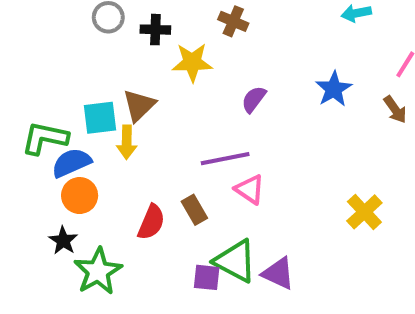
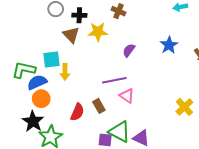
brown triangle: (139, 105) -> (71, 35), moved, turned -30
black star: (63, 241) -> (33, 121), size x1.5

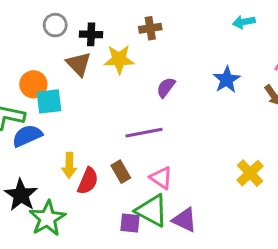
brown cross: (119, 11) -> (150, 28), turned -32
yellow arrow: (65, 72) -> (69, 165), moved
pink triangle: (127, 96) -> (161, 178), moved
orange circle: (41, 99) -> (33, 84), moved

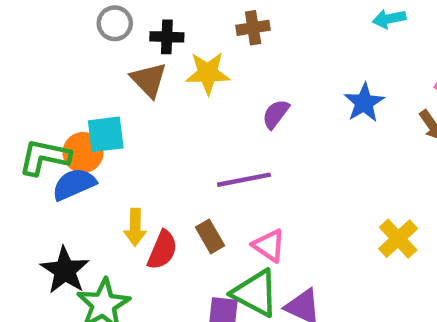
orange circle: (33, 84) -> (83, 152), moved

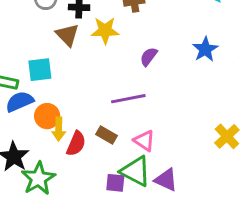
orange circle: (83, 152) -> (47, 116), moved
brown rectangle: (210, 236) -> (107, 135), turned -30

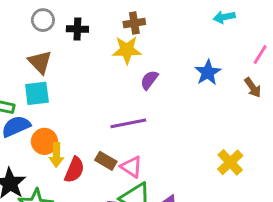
yellow star: (105, 30) -> (127, 50), moved
brown triangle: (67, 35) -> (40, 62), moved
pink triangle: (144, 141) -> (131, 167), moved

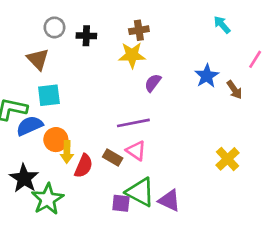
cyan arrow: (224, 17) -> (222, 25), turned 60
brown triangle: (40, 62) -> (38, 59), moved
brown arrow: (253, 87) -> (234, 90), moved
pink triangle: (131, 167) -> (136, 151), moved

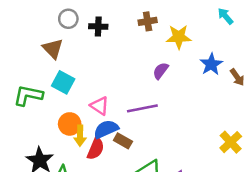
yellow star: (132, 55) -> (179, 37), moved
cyan square: (49, 95) -> (63, 82), turned 35
blue semicircle: (30, 126) -> (106, 129), moved
pink triangle: (136, 151) -> (100, 106), moved

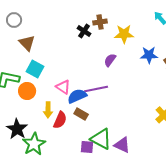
gray circle: (68, 19) -> (14, 20), moved
black cross: (98, 27) -> (84, 31), moved, turned 32
blue star: (211, 64) -> (149, 55), turned 30
orange circle: (70, 124) -> (27, 91), moved
blue semicircle: (106, 129) -> (77, 96), moved

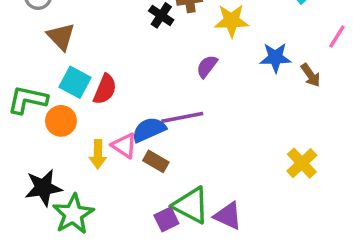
pink triangle: (63, 87) -> (124, 145), moved
red semicircle: (60, 120) -> (105, 89), moved
black star: (17, 129) -> (43, 188), turned 30
purple square: (87, 147) -> (166, 219), turned -32

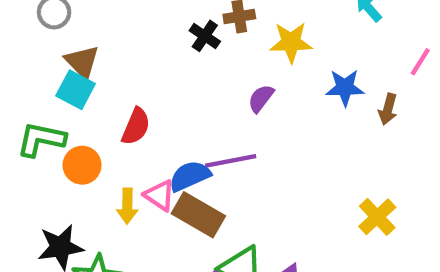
brown arrow: (311, 75) -> (388, 109), turned 50
cyan square: (75, 82) -> (76, 90), moved
brown rectangle: (156, 161) -> (198, 215), size x1.6

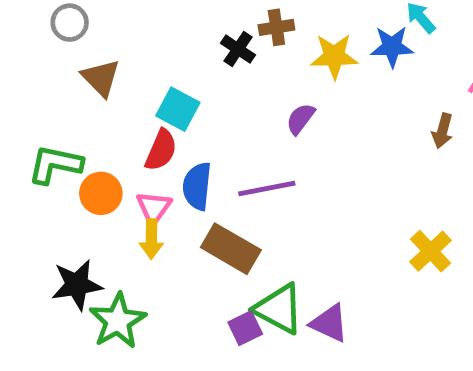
blue star: (345, 88) -> (392, 47), moved
cyan square: (76, 90) -> (178, 109), moved
blue semicircle: (190, 176) -> (197, 186), moved, turned -60
pink triangle: (160, 195) -> (154, 208), moved, turned 32

